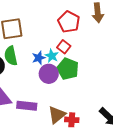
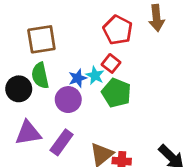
purple circle: (49, 74) -> (68, 100), moved
purple rectangle: (27, 106) -> (62, 142), turned -60

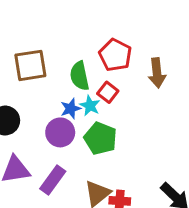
brown arrow: (157, 18) -> (157, 73), moved
green semicircle: (40, 75) -> (80, 76), moved
green pentagon: (116, 93) -> (100, 138), moved

